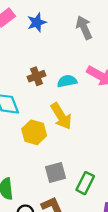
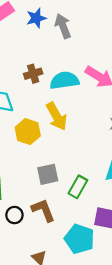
gray arrow: (84, 28) -> (63, 26), moved
cyan semicircle: (67, 81) -> (64, 80), size x1.4

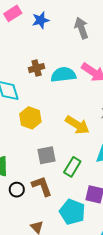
gray arrow: (63, 26) -> (81, 28), moved
yellow arrow: (57, 116) -> (77, 125), moved, turned -30

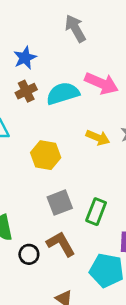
blue star: (41, 20) -> (25, 58), moved
yellow hexagon: (30, 118) -> (46, 155), moved
yellow arrow: (77, 125) -> (98, 138), moved, size x0.7

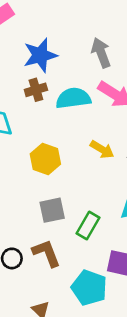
gray arrow: (75, 28) -> (101, 53), moved
blue star: (25, 58) -> (40, 55), size x1.4

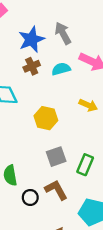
gray arrow: (101, 53) -> (63, 33), moved
cyan semicircle: (73, 98) -> (61, 69), size x0.7

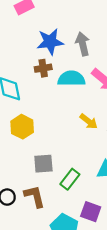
cyan semicircle: (61, 69) -> (71, 79), size x1.4
yellow hexagon: (46, 118) -> (22, 127), moved

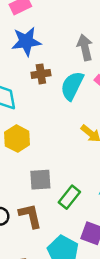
blue star: (50, 42) -> (26, 41), moved
cyan semicircle: (71, 79) -> (72, 86), turned -64

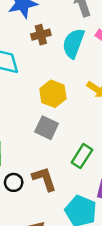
yellow hexagon: (17, 139) -> (53, 94), moved
gray square: (40, 180) -> (47, 128), moved, turned 35

